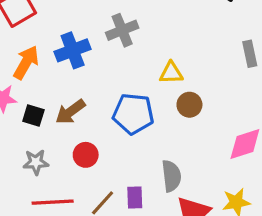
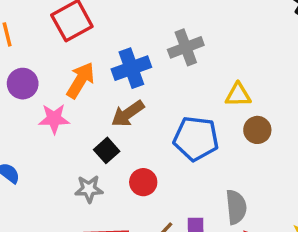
brown arrow: (70, 112) -> (128, 114), moved
black square: (33, 116) -> (107, 150), moved, turned 30

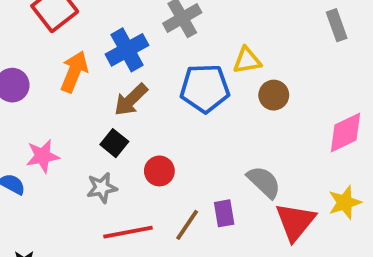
pink star: (54, 119) -> (43, 156), moved
blue pentagon: (196, 139) -> (205, 88), moved
gray semicircle: (236, 207) -> (264, 182), turned -32

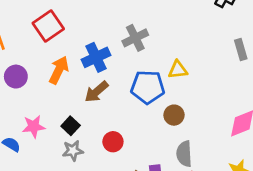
brown circle: (274, 95) -> (174, 115), moved
black square: (114, 143) -> (71, 126), moved
gray semicircle: (264, 182) -> (184, 154), turned -140

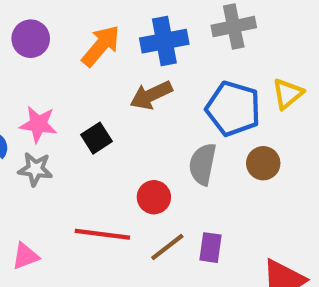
yellow triangle: (178, 70) -> (288, 94), turned -48
red circle: (113, 142) -> (154, 197), moved
gray star: (73, 151) -> (35, 169), moved
gray semicircle: (184, 154) -> (203, 164), moved

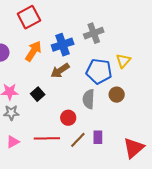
pink triangle: (25, 256) -> (13, 142), moved

